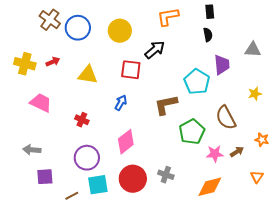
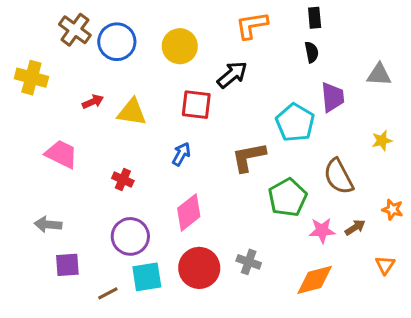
red arrow: (53, 62) -> (93, 102), moved
yellow cross: (25, 64) -> (31, 78), moved

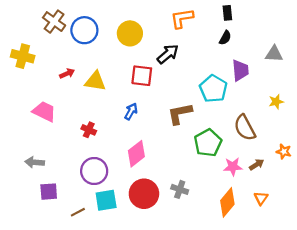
black semicircle: (312, 52) -> (225, 38), turned 40
orange triangle: (385, 265) -> (261, 198), moved
orange diamond: (315, 280) -> (227, 202), turned -36

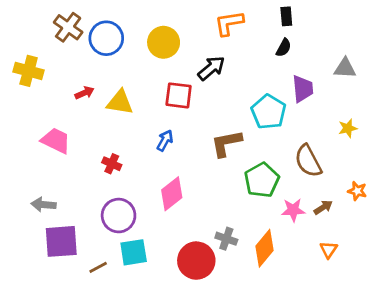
purple square: (49, 192) -> (61, 241), size x1.5
red circle: (144, 194) -> (196, 261), moved
orange diamond: (227, 202) -> (265, 248), moved

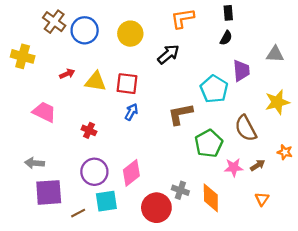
red square: (179, 95) -> (127, 84), moved
yellow star: (348, 128) -> (277, 102), size x1.6
pink diamond: (172, 194) -> (131, 173), moved
orange diamond: (265, 248) -> (211, 198), turned -40

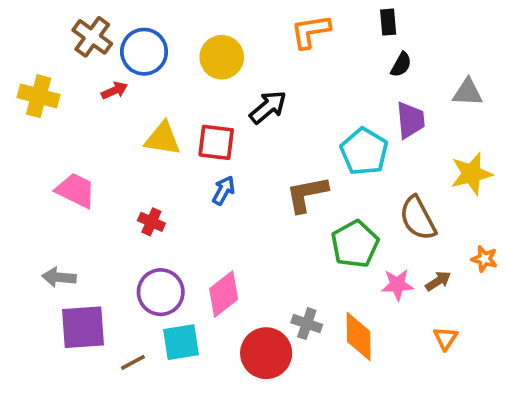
black semicircle: (226, 38) -> (401, 65), moved
black arrow: (168, 54) -> (268, 107), moved
red arrow: (67, 74) -> (114, 91), moved

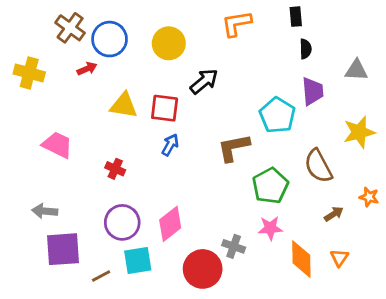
black semicircle: (401, 65) -> (306, 49), turned -30
pink star: (397, 285) -> (270, 228), moved
orange diamond: (359, 337) -> (301, 259), moved

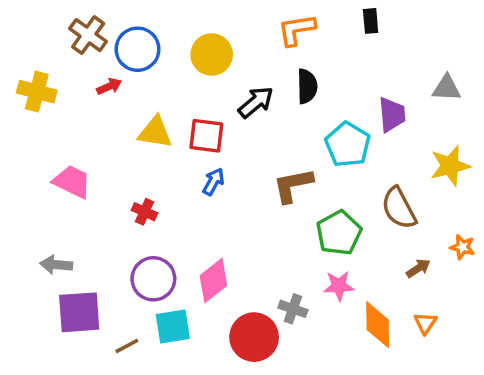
black semicircle: (306, 49) -> (307, 86), moved, size x1.4

